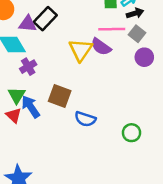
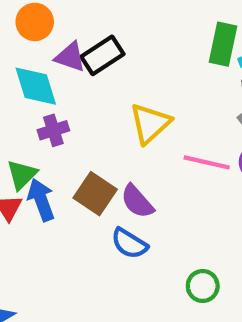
pink line: (112, 29) -> (207, 162), moved
purple semicircle: (101, 47) -> (137, 201), moved

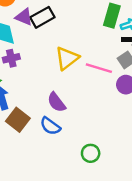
pink line: (207, 162) -> (99, 68), moved
brown square: (95, 194) -> (18, 120), moved

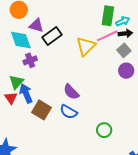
black rectangle: (42, 17) -> (52, 36), moved
yellow triangle: (67, 58) -> (86, 46), moved
pink line: (99, 68) -> (107, 36), moved, turned -35

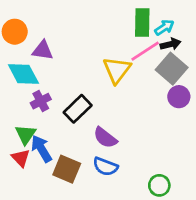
black rectangle: (52, 36) -> (78, 109), moved
gray square: (124, 50) -> (172, 69), size x1.5

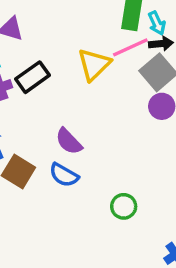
cyan arrow: (164, 27) -> (157, 23), turned 90
black rectangle: (78, 109) -> (33, 77), moved

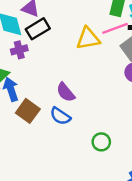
yellow triangle: (94, 64) -> (88, 39), turned 30
black rectangle: (33, 77) -> (38, 29), moved

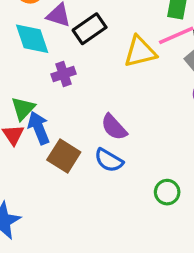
black rectangle: (38, 29) -> (90, 29), moved
purple cross: (19, 50) -> (64, 74), moved

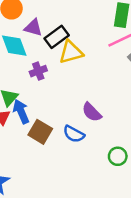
yellow triangle: (140, 52) -> (71, 52), moved
purple semicircle: (114, 127) -> (92, 112), moved

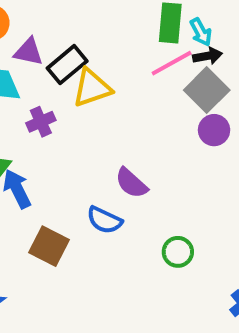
brown square: (40, 132) -> (49, 246), moved

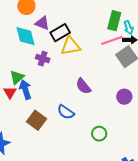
purple cross: (41, 122) -> (43, 59), turned 32
purple circle: (214, 130) -> (124, 97), moved
purple semicircle: (131, 183) -> (83, 86), moved

